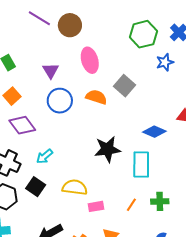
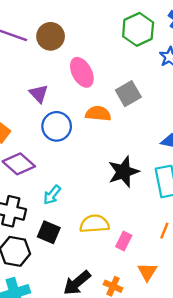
gray square: (124, 86) -> (128, 94), turned 30
pink rectangle: (96, 206) -> (124, 241), turned -42

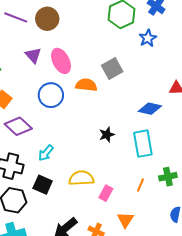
pink ellipse: (82, 72) -> (61, 61), moved
purple triangle: (39, 94) -> (33, 55), moved
black star: (123, 172) -> (107, 135), size x0.6

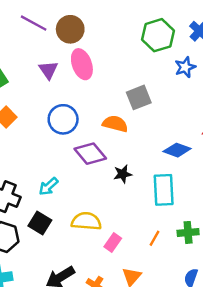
pink ellipse: (61, 61) -> (82, 64), moved
orange semicircle: (86, 85) -> (115, 124), moved
purple diamond: (18, 126) -> (90, 154), moved

